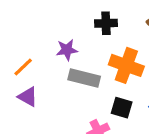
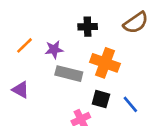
orange line: (23, 67) -> (25, 45), moved

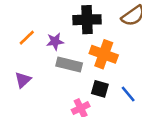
black cross: (88, 27) -> (87, 20), size x1.5
purple triangle: (21, 90) -> (23, 80), turned 48

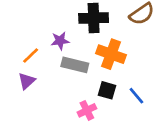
orange line: (27, 38) -> (31, 55), moved

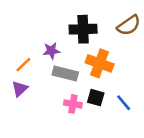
pink cross: (87, 110) -> (73, 104), moved, turned 36

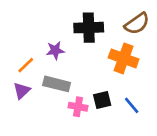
orange cross: (100, 63) -> (124, 58), moved
gray rectangle: (65, 74) -> (57, 84), moved
black square: (96, 98) -> (102, 100), turned -30

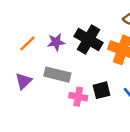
black cross: (89, 28) -> (89, 39), moved, turned 32
orange line: (26, 65) -> (27, 43), moved

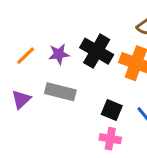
black square: (102, 90) -> (112, 110), turned 36
pink cross: (78, 97) -> (110, 139), moved

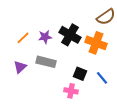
pink cross: (110, 139) -> (71, 91), moved

